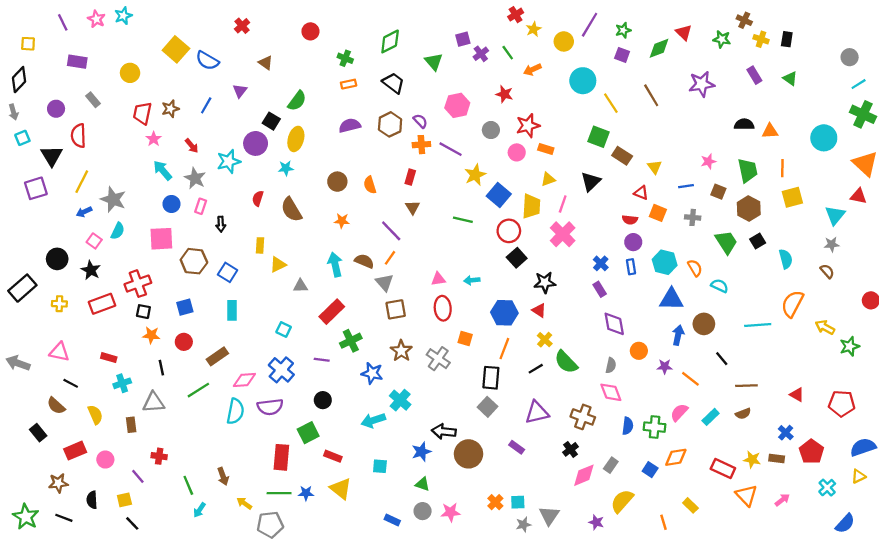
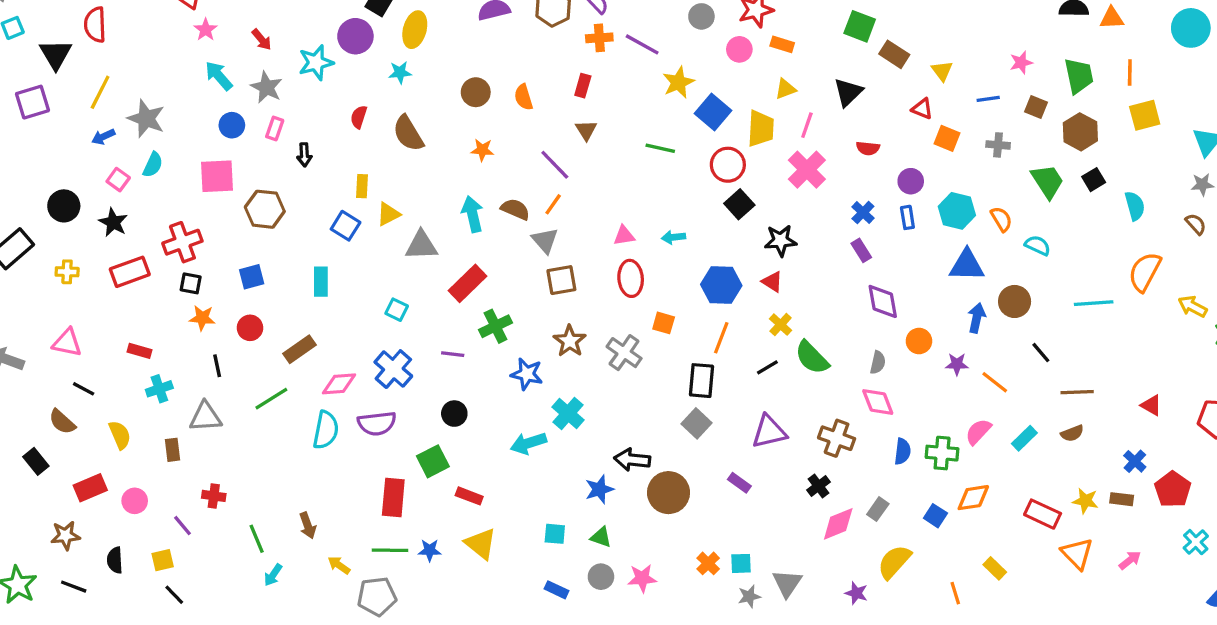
red semicircle: (630, 220) -> (868, 148), moved
blue square: (228, 272) -> (346, 226), moved
gray triangle: (300, 286) -> (421, 245), size x1.5
cyan square: (380, 466) -> (555, 534), moved

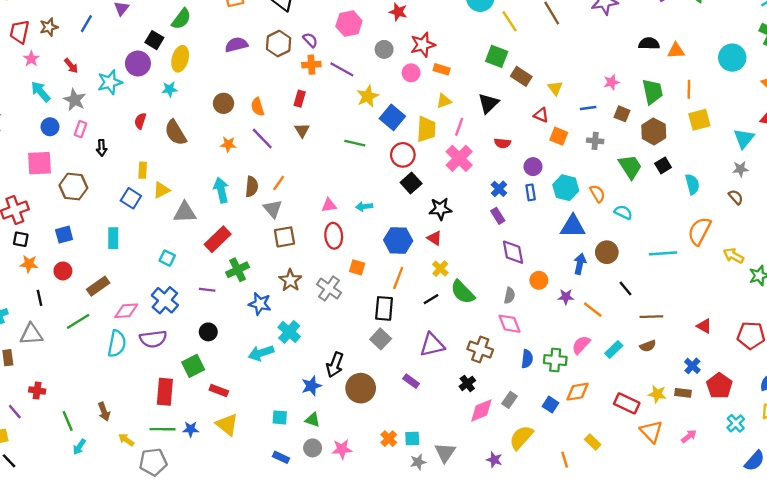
purple line: (555, 165) -> (262, 138), moved
brown semicircle: (515, 209) -> (252, 187), turned 72
black arrow: (632, 460) -> (335, 365), turned -75

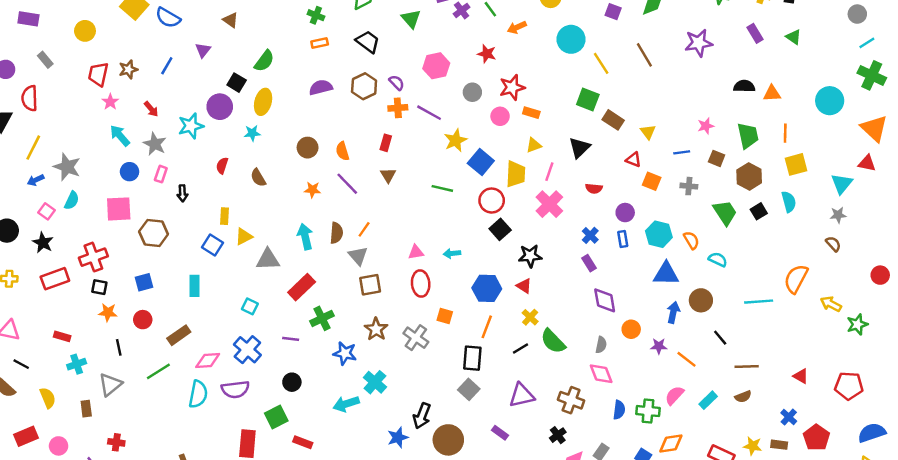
brown semicircle: (175, 133) -> (258, 178), size x0.7
cyan semicircle: (692, 184) -> (789, 202), moved
gray triangle: (31, 334) -> (110, 385), turned -35

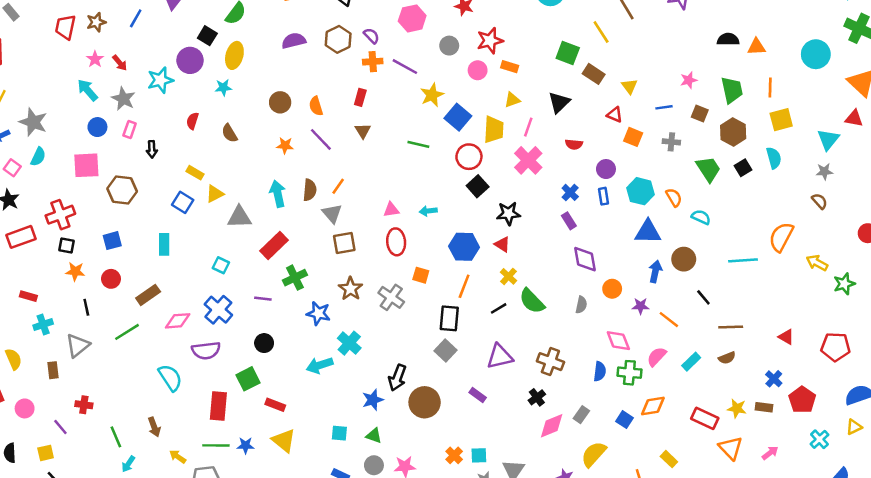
yellow line: (601, 63) -> (601, 32), moved
pink star: (110, 102) -> (95, 59), moved
yellow rectangle: (225, 216) -> (195, 173), turned -63
pink diamond: (601, 374) -> (618, 341), moved
cyan semicircle: (198, 394) -> (170, 378), moved, turned -44

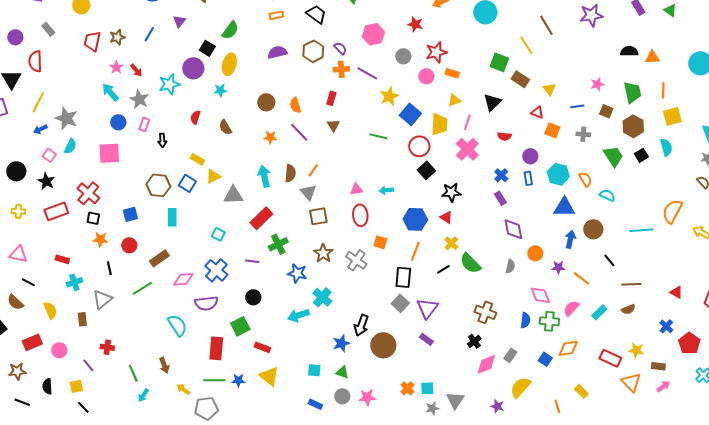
brown hexagon: (122, 190) -> (158, 185), moved
red cross: (60, 215) -> (88, 193), turned -30
purple triangle: (500, 357) -> (427, 308), moved, turned -40
brown rectangle: (764, 407) -> (658, 366), moved

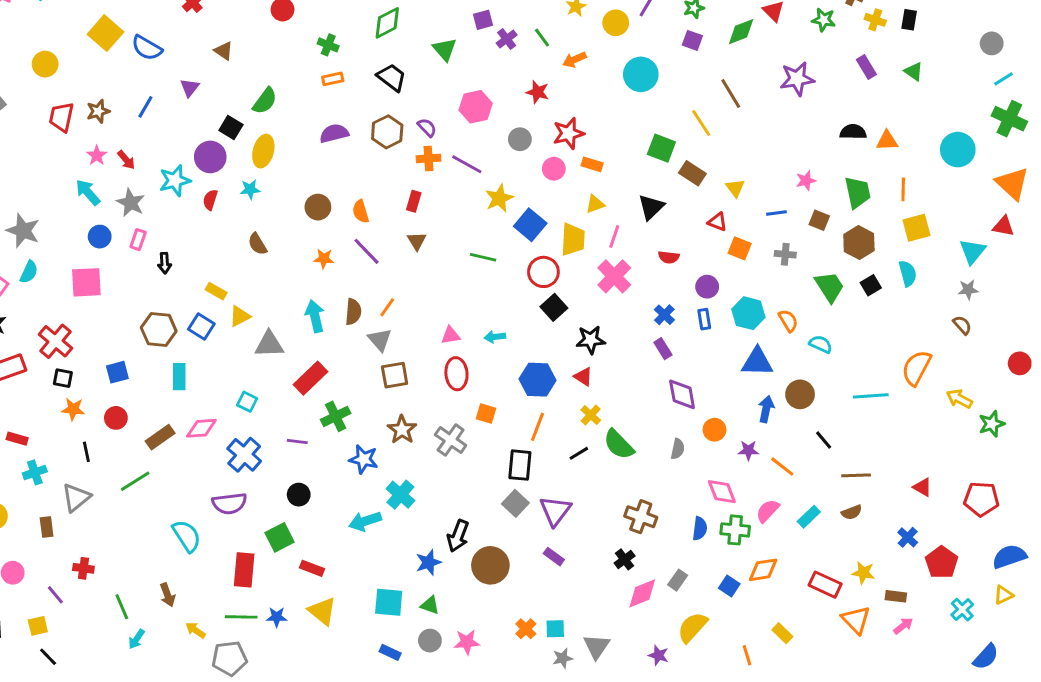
red semicircle: (195, 117) -> (210, 200), moved
pink diamond: (183, 279) -> (201, 428), moved
cyan square: (314, 370) -> (389, 602), size x1.5

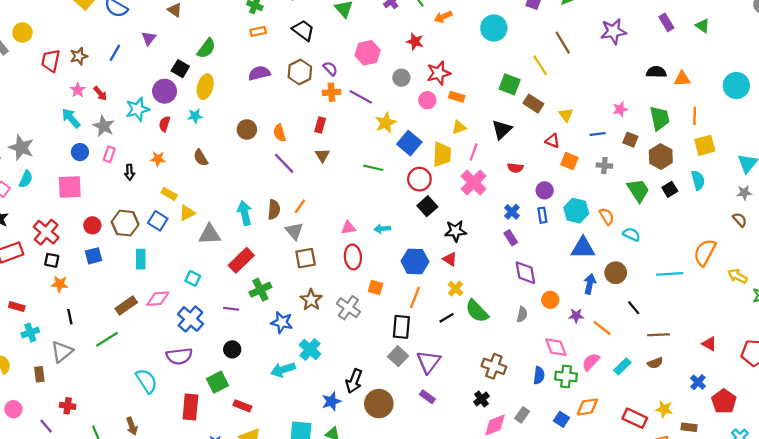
yellow circle: (45, 64) -> (22, 33), moved
orange star: (324, 259) -> (158, 159), moved
red circle: (116, 418) -> (92, 225), moved

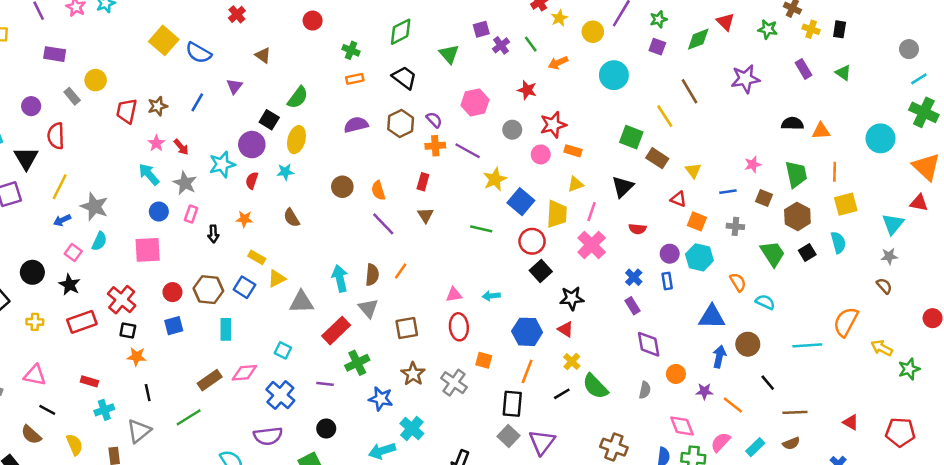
cyan hexagon: (576, 211) -> (699, 257), moved
gray triangle: (294, 231) -> (368, 308), moved

